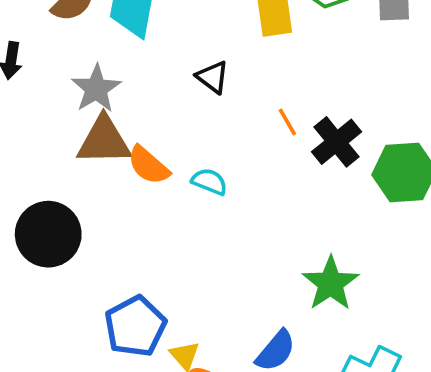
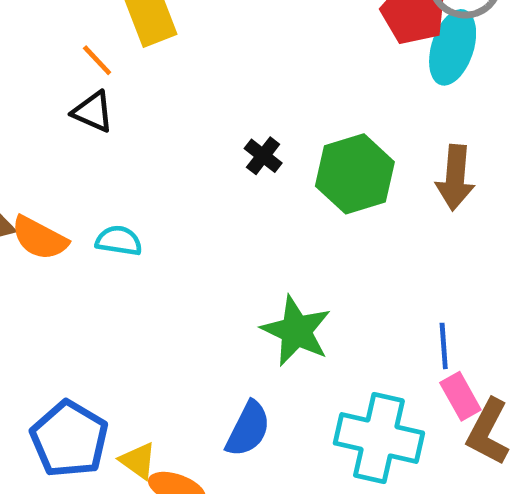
orange line: (287, 122) -> (97, 60), moved
black cross: (336, 142) -> (263, 156), size x0.6

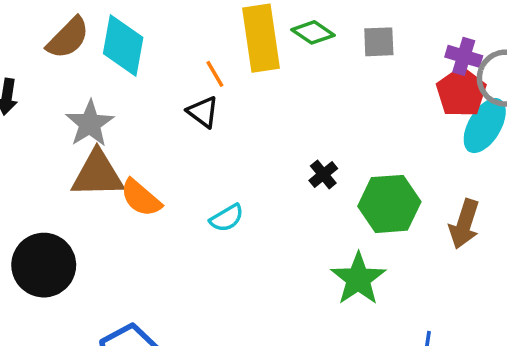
cyan semicircle: (119, 241) -> (227, 218), moved, turned 128
green star: (296, 331) -> (358, 279), moved

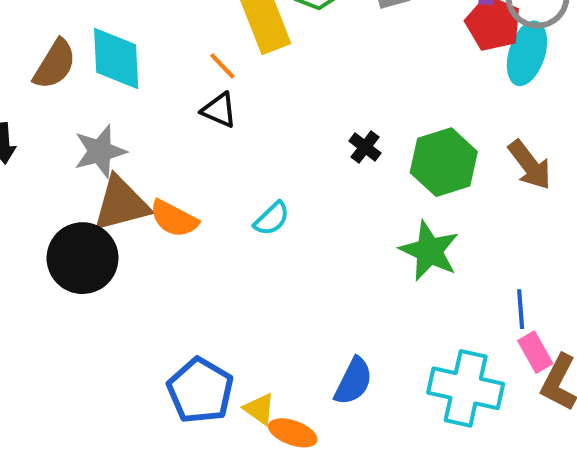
gray star: (90, 124) -> (100, 151), turned 30
brown arrow: (464, 224) -> (530, 165), turned -42
black circle: (44, 265) -> (83, 258), moved

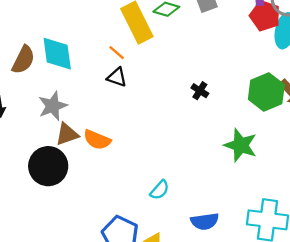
green hexagon: (444, 162) -> (266, 92), moved
brown triangle: (121, 204) -> (67, 134), size x0.7
cyan semicircle: (272, 219) -> (160, 190), moved
blue semicircle: (353, 381) -> (205, 221), turned 60

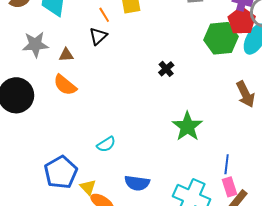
black triangle: (117, 77) -> (98, 36), turned 42
green hexagon: (266, 92) -> (221, 38), moved
brown triangle: (67, 134) -> (66, 55), moved, size x0.7

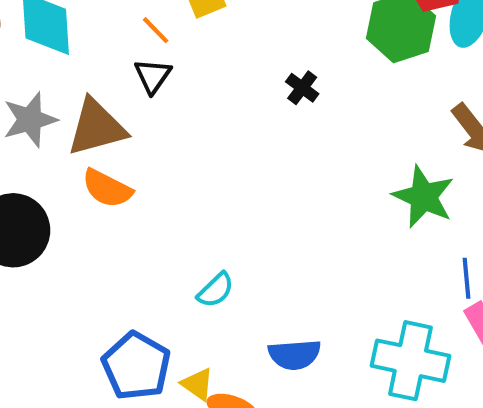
brown triangle: (66, 55) -> (97, 127), size x2.0
black cross: (166, 69) -> (302, 88), moved
green star: (187, 126) -> (424, 197), moved

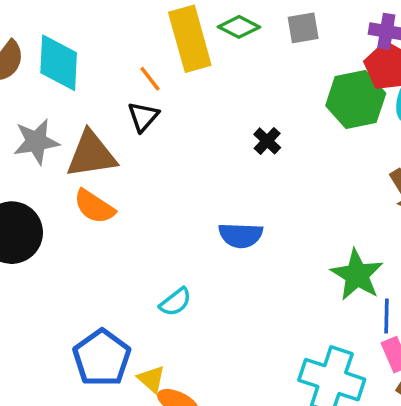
green star: (424, 197) -> (357, 275), moved
blue semicircle: (294, 355) -> (241, 235), moved

